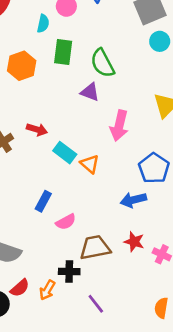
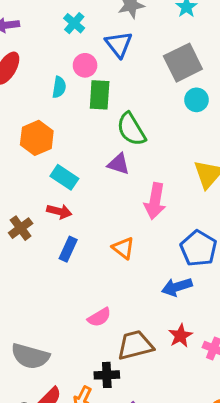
green rectangle: (63, 52) -> (100, 95), moved
cyan rectangle: (65, 153) -> (64, 177), moved
blue rectangle: (43, 201) -> (68, 249), moved
red star: (134, 242) -> (180, 336), turned 30

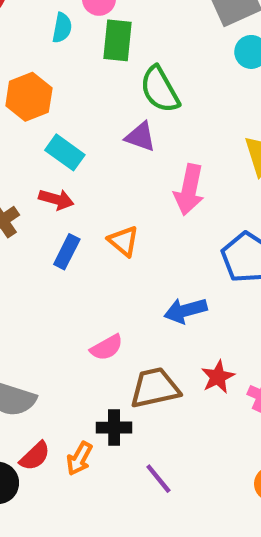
orange triangle: (123, 248) -> (123, 241), moved
blue arrow: (177, 287) -> (186, 310), moved

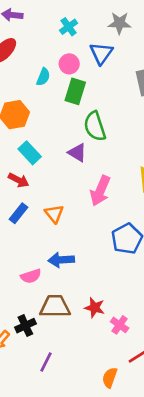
blue arrow: (186, 310) -> (61, 260), moved
red star: (218, 377) -> (95, 308), turned 30
black cross: (114, 428) -> (25, 326), turned -36
purple line: (158, 479) -> (46, 362), turned 54

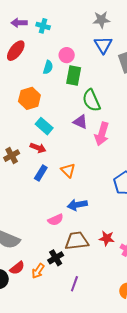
cyan cross: (69, 27) -> (43, 26), moved, turned -32
blue triangle: (101, 53) -> (103, 45), moved
pink arrow: (100, 191) -> (102, 134), moved

